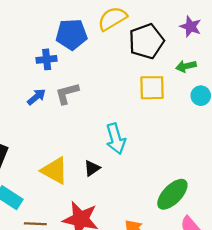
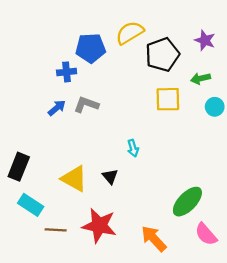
gray L-shape: (67, 93) -> (86, 105), turned 35
cyan arrow: (116, 139) -> (133, 148), size x0.6
black triangle: (92, 168) -> (110, 177), turned -35

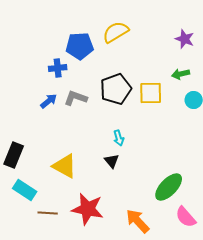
black pentagon: (162, 55) -> (116, 89), moved
black triangle: (110, 177) -> (112, 161), moved

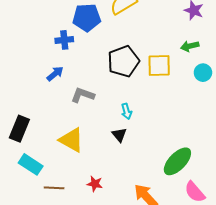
gray L-shape: (76, 98) -> (83, 95), moved
red star: (88, 209) -> (95, 184), size x0.5

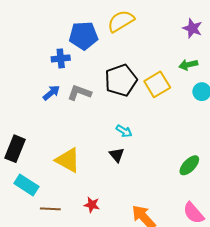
yellow square: (159, 65) -> (157, 84), turned -30
gray L-shape: (83, 95) -> (79, 93), moved
cyan arrow: (126, 111) -> (124, 131), turned -42
green ellipse: (177, 161) -> (189, 165), moved, size x0.7

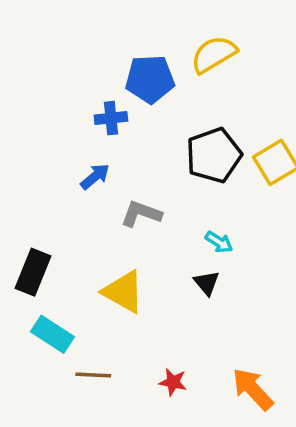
gray L-shape: (79, 93) -> (141, 214), moved
red star: (92, 205) -> (173, 382), moved

